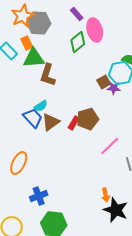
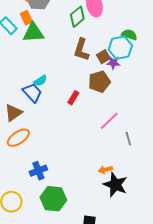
brown L-shape: (48, 75) -> (81, 50), moved
brown pentagon: (88, 119) -> (99, 82), moved
brown triangle: (51, 122) -> (13, 113), moved
orange ellipse: (19, 163) -> (18, 138), turned 30
orange arrow: (106, 195) -> (105, 170), turned 88

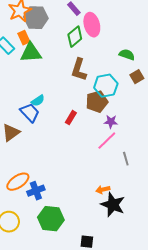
cyan hexagon: (120, 48) -> (106, 86), moved
brown square: (103, 57) -> (137, 77), moved
purple star: (113, 63) -> (111, 122), moved
orange ellipse: (18, 138) -> (18, 182), moved

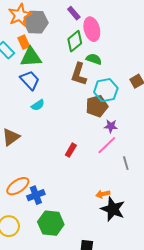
green semicircle: (127, 55) -> (94, 59), moved
blue trapezoid: (30, 113) -> (30, 80), moved
red rectangle: (71, 118) -> (71, 150), moved

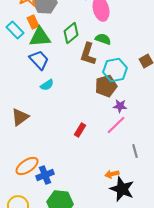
green diamond: (75, 41) -> (71, 33), moved
gray line: (126, 163) -> (135, 151), moved

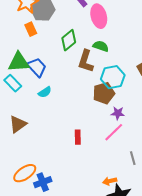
cyan rectangle: (15, 30) -> (13, 83), moved
green triangle: (40, 37) -> (19, 62), moved
red rectangle: (80, 130) -> (78, 137), turned -32

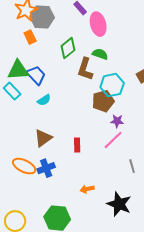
brown triangle: (18, 124) -> (43, 138), moved
orange ellipse: (25, 173) -> (24, 166), moved, turned 60
orange arrow: (110, 181) -> (87, 189), moved
blue cross: (43, 182) -> (46, 168), moved

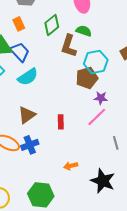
orange rectangle: (30, 37) -> (19, 24), moved
cyan semicircle: (44, 100) -> (28, 77), size x1.5

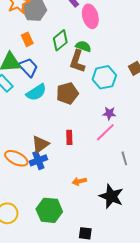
green semicircle: (84, 31) -> (83, 46), moved
brown pentagon: (87, 78) -> (67, 93), moved
brown triangle: (27, 115) -> (40, 144), moved

